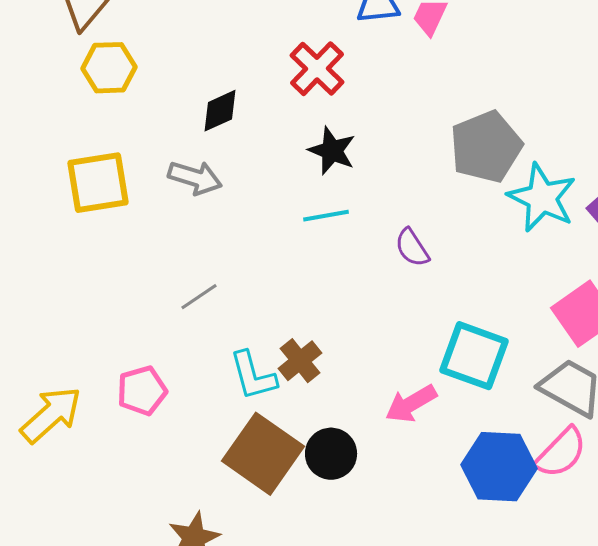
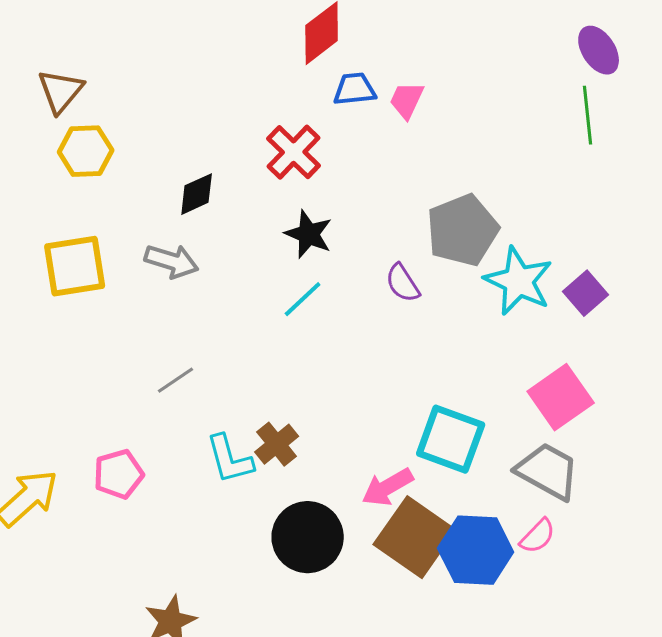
cyan line: (326, 216) -> (303, 299), turned -33
purple semicircle: (412, 248) -> (403, 283), moved
pink semicircle: (561, 453) -> (538, 536), size x0.7
brown square: (263, 454) -> (415, 537), moved
black circle: (331, 454) -> (308, 537), size x1.4

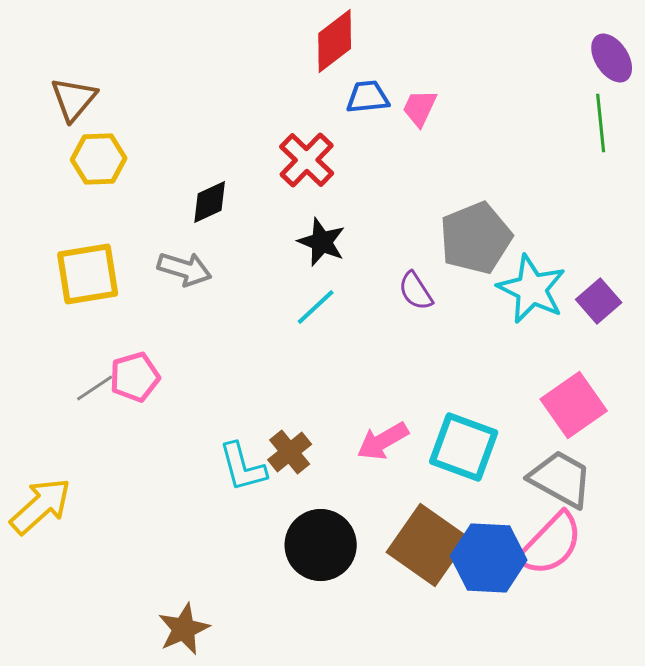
gray line: (176, 380) -> (95, 388), moved
pink pentagon: (119, 474) -> (135, 377), moved
pink arrow: (388, 487) -> (383, 441), moved
pink semicircle: (538, 536) -> (551, 544), size x1.8

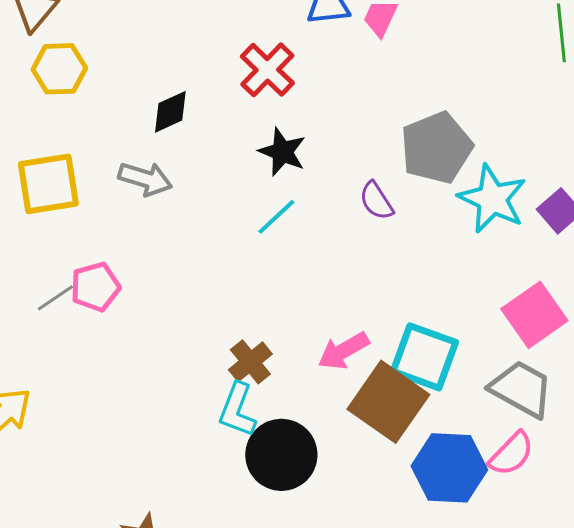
cyan L-shape: (243, 467) -> (237, 410), moved, turned 36
pink semicircle: (551, 544) -> (511, 454), size x0.7
brown square: (428, 545) -> (388, 402), moved

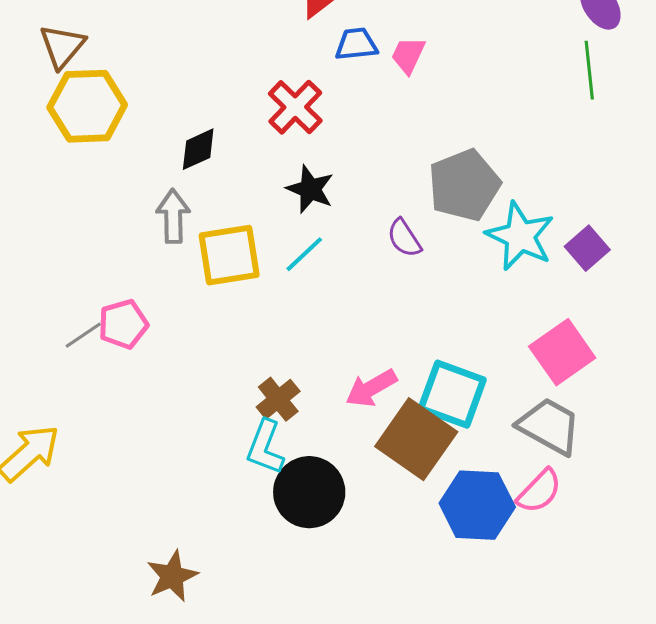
yellow hexagon: (59, 69) -> (87, 106), size x1.4
gray arrow: (145, 179) -> (173, 216), turned -108
yellow square: (48, 184) -> (229, 255), moved

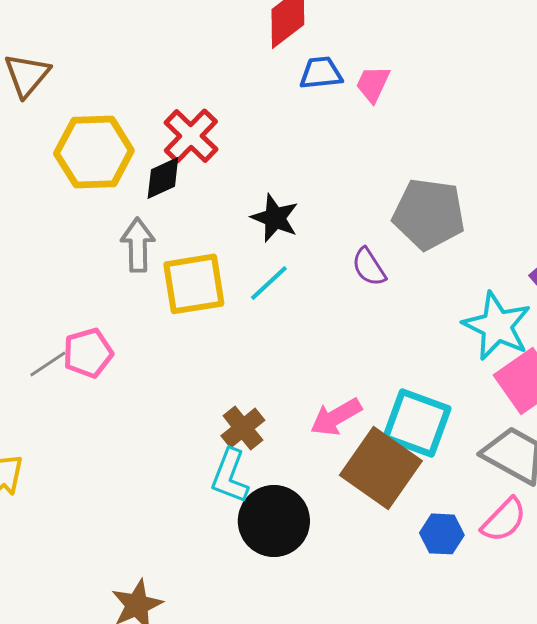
yellow hexagon: (87, 106) -> (94, 152), moved
red cross: (295, 107) -> (191, 136), moved
gray pentagon: (464, 185) -> (429, 214), turned 30
cyan star: (520, 236) -> (497, 326), moved
blue hexagon: (477, 505) -> (442, 534), size x0.6

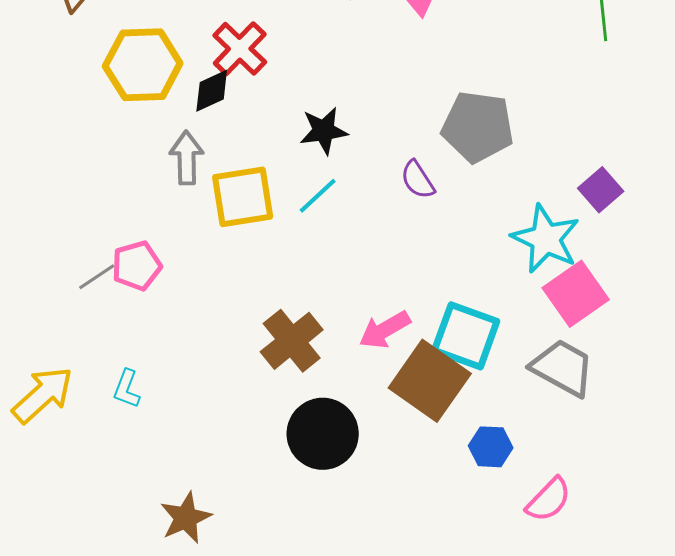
black star: (275, 218) -> (324, 131), turned -30
brown cross: (243, 428) -> (292, 341), size x1.4
cyan L-shape: (230, 476) -> (127, 389), moved, size x0.7
pink semicircle: (504, 520) -> (549, 500), moved

